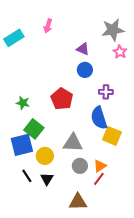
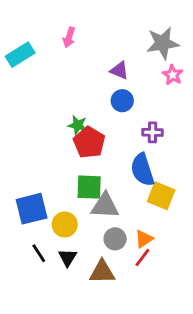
green star: (23, 103) -> (78, 125), moved
green square: (34, 129) -> (89, 187), moved, turned -36
brown triangle: (78, 202) -> (102, 272), moved

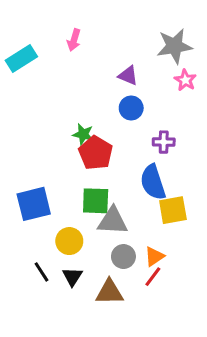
yellow square: (161, 196) -> (173, 210), turned -32
blue square: (32, 209) -> (34, 204), moved

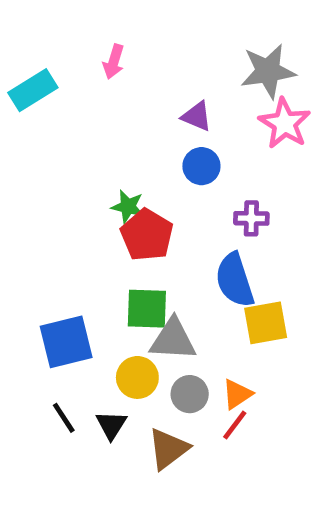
pink star: (185, 80) -> (285, 123), size x1.5
blue square: (34, 204) -> (66, 342), moved
yellow circle: (69, 241) -> (137, 377), moved
brown triangle: (110, 292) -> (168, 449), turned -36

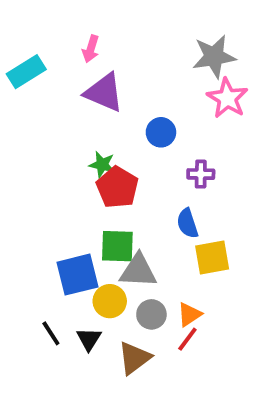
purple triangle: (197, 116) -> (104, 92), moved, size x1.6
blue semicircle: (235, 280) -> (187, 223), size x0.7
blue square: (66, 342) -> (77, 275), moved

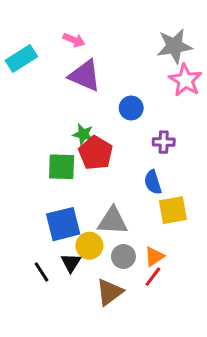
pink arrow: (91, 49) -> (74, 40), turned -85
green square: (117, 246) -> (62, 167), moved
black triangle: (89, 339) -> (71, 263), moved

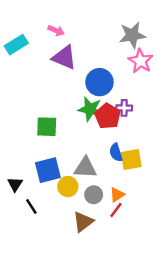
blue circle: (131, 108) -> (99, 82), size x1.5
green star: (83, 134) -> (90, 109), moved, size x1.5
red pentagon: (96, 153) -> (108, 116), moved
blue semicircle: (153, 182) -> (116, 153), moved
black triangle: (71, 263) -> (15, 184), moved

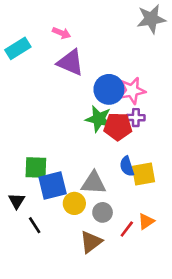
gray star: (132, 35) -> (151, 19), moved
pink star: (141, 61) -> (132, 91), moved, turned 30
red pentagon: (108, 116) -> (118, 127), turned -30
green square: (47, 127) -> (36, 168), moved
orange triangle: (117, 195) -> (146, 221), moved

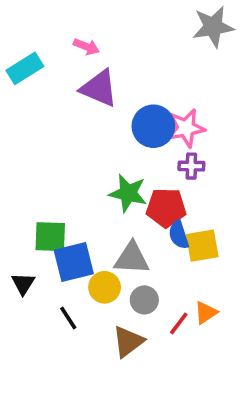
green star: (99, 119) -> (128, 193), moved
red pentagon: (118, 127) -> (166, 208), moved
black line: (35, 225) -> (68, 318), moved

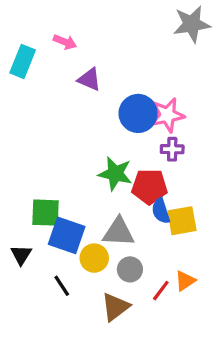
pink arrow: (86, 47) -> (65, 42), moved
cyan rectangle: (25, 68) -> (23, 61), turned -36
purple triangle: (99, 88) -> (89, 79), size x0.7
blue square: (74, 262) -> (67, 235), turned 33

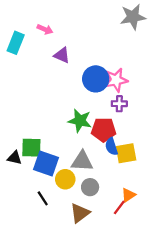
black triangle: (21, 255) -> (15, 158), moved, turned -49
red line: (161, 291) -> (119, 207), moved

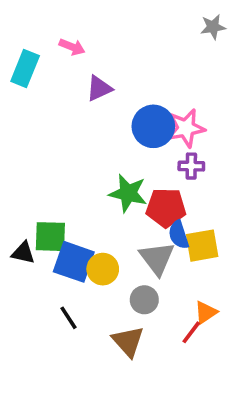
gray star: (133, 17) -> (213, 27), size x0.6
purple triangle: (62, 55) -> (99, 88), turned -48
gray triangle: (82, 161) -> (157, 258), moved, turned 50
yellow circle: (65, 179) -> (103, 269), moved
brown triangle: (80, 213) -> (128, 341), turned -35

